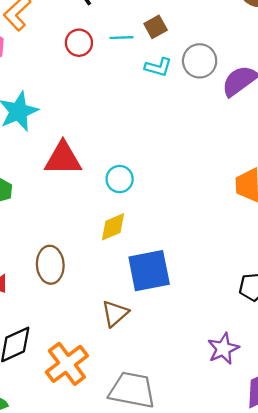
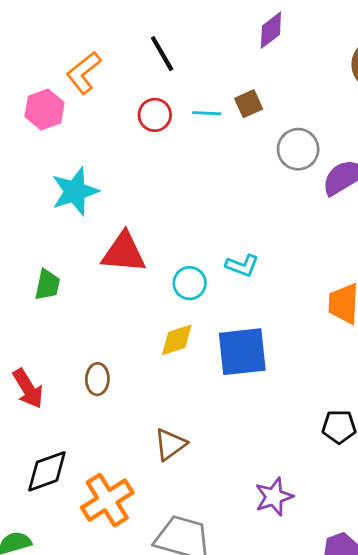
cyan L-shape: (158, 67) -> (242, 266), moved
brown ellipse: (50, 265) -> (97, 379), size x0.7
blue square: (149, 271) -> (242, 352), moved
purple star: (223, 349) -> (274, 497), moved

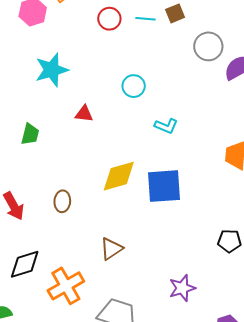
red triangle: (124, 253) -> (84, 114), size x0.6
cyan circle: (190, 283) -> (134, 86), moved
yellow diamond: (177, 340) -> (119, 176), size x1.4

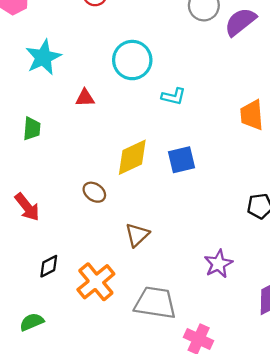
cyan circle: (134, 86) -> (132, 60), size x1.6
blue square: (164, 186) -> (182, 160), size x0.7
brown ellipse: (62, 201) -> (94, 192), moved, turned -50
black diamond: (25, 264) -> (49, 266), size x0.7

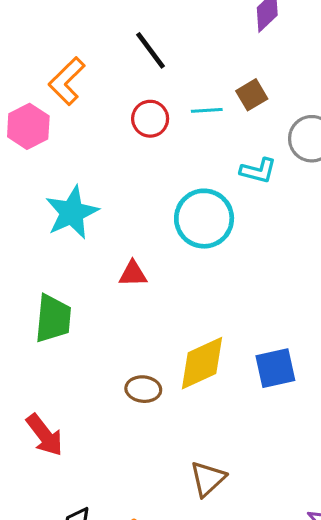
cyan L-shape: (173, 96) -> (258, 171), moved
green trapezoid: (32, 129) -> (53, 319), size x1.4
brown ellipse: (94, 192) -> (143, 389), moved, turned -30

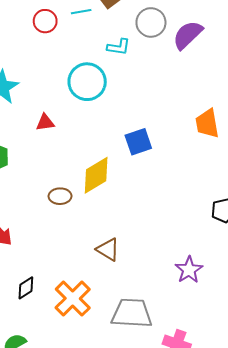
blue square: (275, 368) -> (138, 142), moved
brown triangle: (208, 479) -> (108, 249), turned -40

